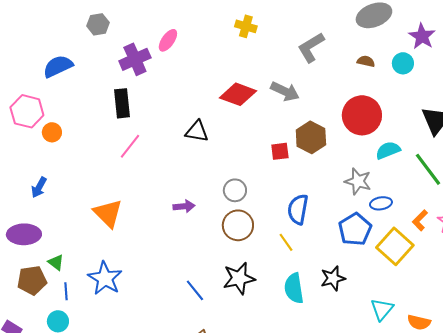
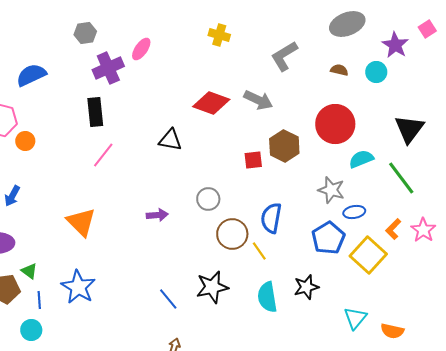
gray hexagon: (98, 24) -> (85, 33), moved
brown circle: (238, 225) -> (232, 234), moved

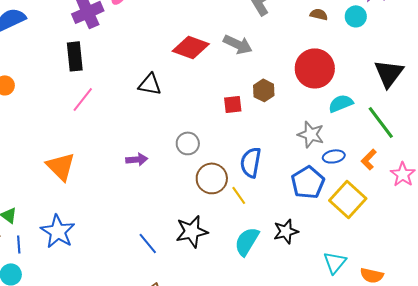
brown hexagon: (284, 146) -> (264, 90), size x0.7
orange L-shape: (393, 229) -> (369, 159), moved
cyan semicircle: (267, 297) -> (247, 241), turned 40

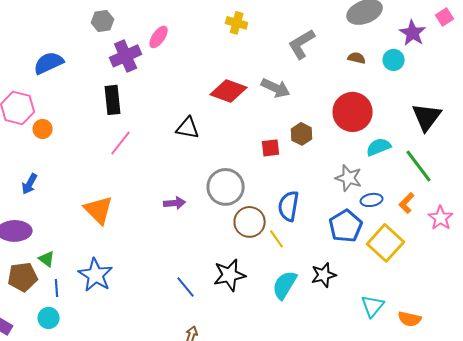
gray circle: (188, 143) -> (226, 187), size x1.6

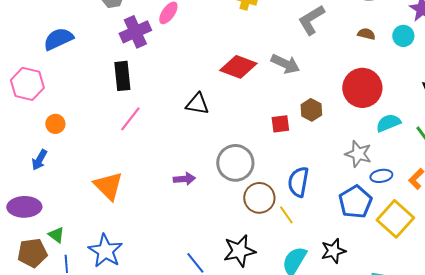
orange circle: (43, 129) -> (55, 124), moved

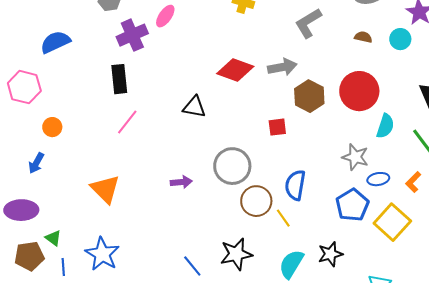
gray arrow: (285, 64) -> (282, 67), turned -36
brown hexagon: (311, 110) -> (309, 96), moved, size x1.4
cyan semicircle: (388, 123) -> (385, 126), turned 130

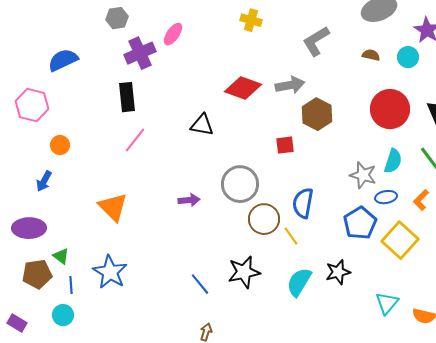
red circle: (359, 91) -> (390, 109), moved
cyan semicircle: (385, 126) -> (393, 161), moved

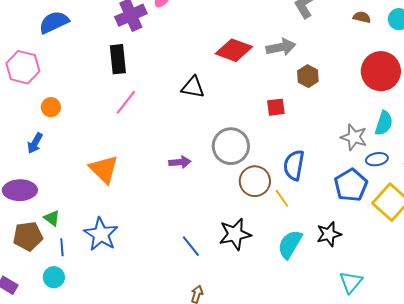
brown hexagon: (317, 114) -> (308, 76), size x0.7
cyan triangle: (387, 303) -> (351, 282), moved

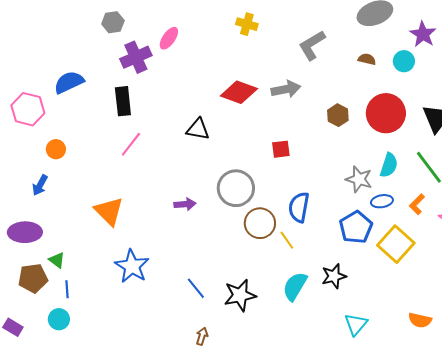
blue semicircle: (54, 22) -> (69, 82), moved
brown hexagon: (308, 76) -> (338, 115), moved
blue star: (101, 234) -> (132, 266), moved
black star: (235, 234) -> (240, 295), moved

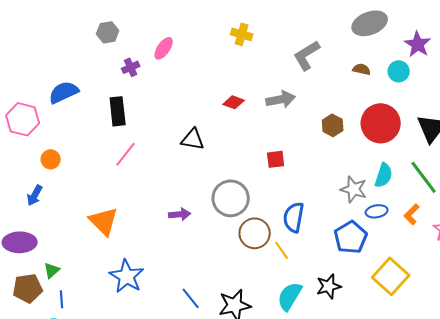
purple cross: (136, 57) -> (131, 67), size x0.6
red diamond: (239, 92) -> (234, 102), size x0.6
yellow square: (396, 244) -> (391, 276), moved
green triangle: (57, 260) -> (52, 270), turned 42

